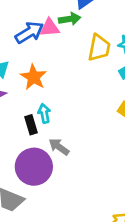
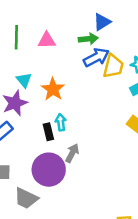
pink triangle: (50, 28) -> (47, 40), moved
blue arrow: (29, 32) -> (96, 57), moved
gray arrow: (59, 147) -> (72, 153), turned 78

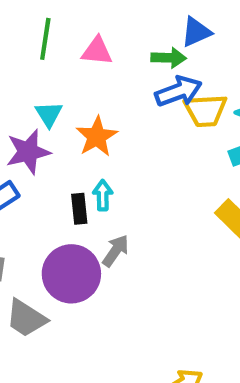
yellow trapezoid: (113, 66) -> (205, 110), turned 65

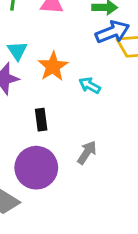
cyan arrow: (103, 195) -> (90, 85), moved, turned -60
gray arrow: (116, 251) -> (87, 152), moved

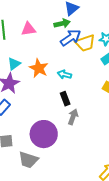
cyan triangle: (17, 51) -> (14, 64), turned 40
black rectangle: (41, 120) -> (65, 99), moved

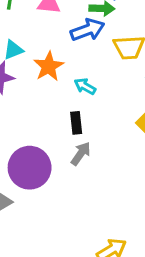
blue arrow: (71, 38) -> (87, 30), moved

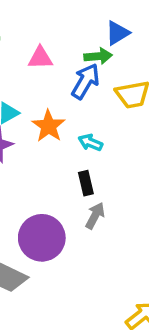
blue arrow: (87, 30) -> (85, 81), turned -32

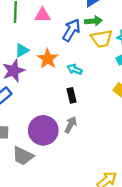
green arrow: (98, 56) -> (93, 21), moved
gray arrow: (95, 216) -> (71, 125), moved

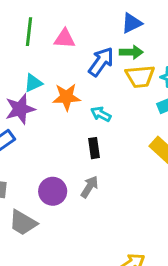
orange star: (48, 59) -> (66, 97), turned 30
purple circle: (43, 130) -> (53, 191), size x0.7

